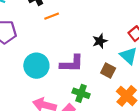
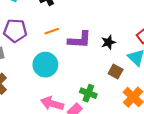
orange line: (52, 16) -> (52, 31), moved
purple L-shape: (72, 64) -> (80, 40), moved

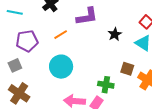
purple L-shape: (80, 40) -> (87, 16), moved
brown square: (116, 72) -> (127, 69), moved

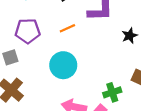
green cross: (106, 85) -> (112, 92), turned -35

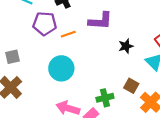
purple pentagon: (28, 31) -> (45, 24), moved

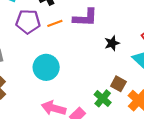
orange line: (68, 34) -> (55, 23), moved
green cross: (105, 98) -> (103, 98), moved, turned -35

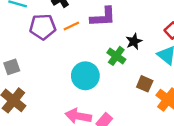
cyan circle: (46, 67) -> (85, 76), moved
green cross: (103, 98) -> (116, 56), moved

